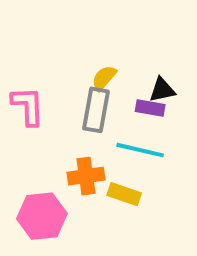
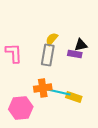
cyan line: (140, 150) -> (59, 92), moved
yellow rectangle: (124, 194) -> (74, 97), moved

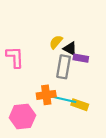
black triangle: (81, 45) -> (70, 48), moved, turned 40
gray rectangle: (48, 55) -> (64, 67), moved

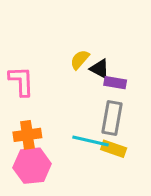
gray rectangle: (64, 67) -> (112, 118), moved
orange cross: (46, 95) -> (27, 135), moved

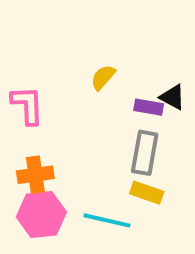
black triangle: (100, 69) -> (173, 97), moved
cyan line: (90, 141) -> (107, 220), moved

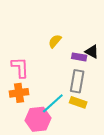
pink L-shape: (27, 105) -> (20, 68), moved
pink hexagon: (41, 214) -> (38, 119), moved
cyan line: (107, 220) -> (53, 103), moved, turned -55

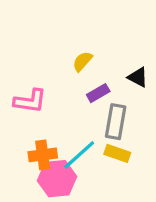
purple rectangle: (79, 57) -> (98, 93), moved, turned -40
pink L-shape: (20, 68) -> (30, 101), turned 100
orange cross: (19, 93) -> (43, 155), moved

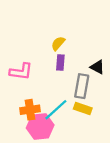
black triangle: (138, 77) -> (97, 67), moved
purple rectangle: (98, 93) -> (60, 63), moved, turned -56

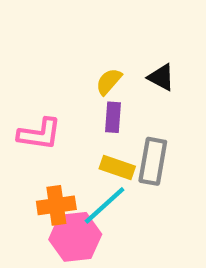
black triangle: (97, 67) -> (161, 77), moved
yellow rectangle: (83, 109) -> (117, 168), moved

